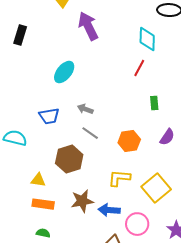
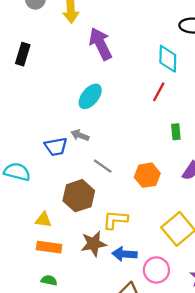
cyan ellipse: (64, 72) -> (90, 96), moved
gray arrow: (85, 109) -> (80, 135), moved
yellow L-shape: (119, 178) -> (115, 220), moved

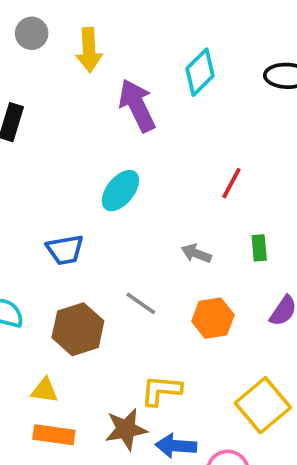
cyan diamond: (168, 59) -> (200, 72), moved, turned 44
gray arrow: (80, 135) -> (196, 253), moved
blue trapezoid: (56, 147) -> (65, 250), moved
brown hexagon: (79, 196) -> (78, 329), moved

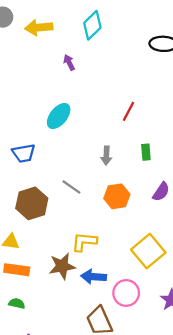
yellow arrow: (89, 50) -> (39, 28), turned 88
cyan diamond: (200, 72) -> (92, 25), moved
purple arrow: (137, 105) -> (69, 62), size x0.5
gray arrow: (196, 253) -> (106, 156), turned -108

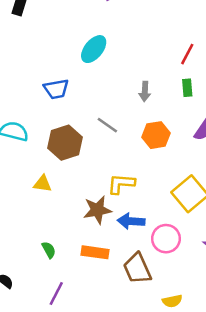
red line: (128, 111) -> (187, 54), moved
orange rectangle: (17, 270) -> (95, 252), moved
green semicircle: (17, 303) -> (49, 250), turned 49

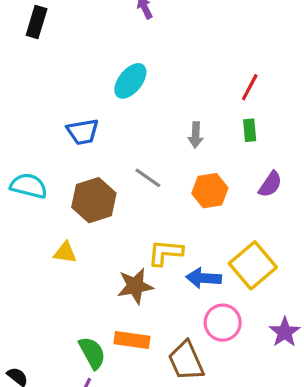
blue arrow: (131, 221) -> (204, 278), moved
green semicircle: (49, 250) -> (92, 353), moved, size x1.5

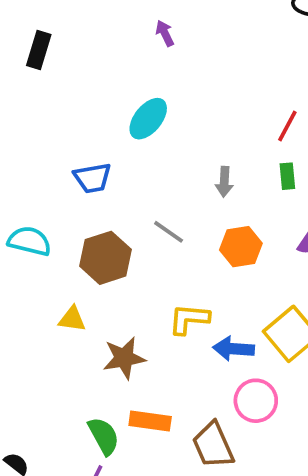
brown star: (135, 286) -> (124, 358), moved

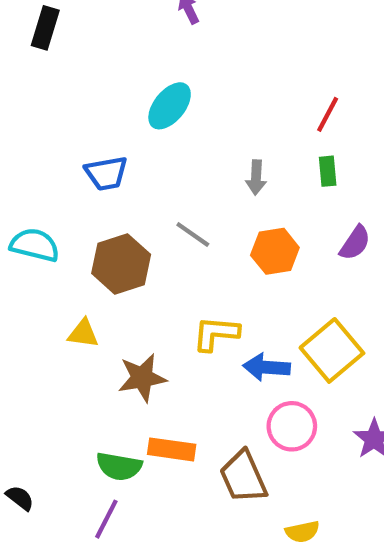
green semicircle: (104, 436) -> (119, 466), turned 129

